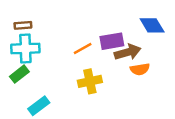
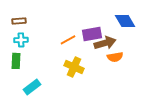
cyan cross: (25, 49) -> (21, 40), size x0.6
green rectangle: (19, 74) -> (16, 61), turned -49
yellow cross: (90, 81) -> (74, 67), turned 36

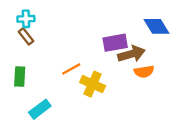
brown rectangle: (19, 21) -> (26, 36), moved, turned 56
cyan cross: (21, 40) -> (26, 19), moved
orange line: (68, 40) -> (71, 69), moved

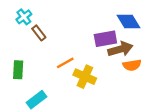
cyan cross: (26, 19) -> (24, 17), turned -35
blue diamond: (157, 26) -> (128, 21), moved
brown rectangle: (26, 36) -> (39, 33), moved

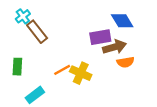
brown rectangle: (39, 33) -> (37, 32), size x1.5
orange line: (65, 63) -> (62, 70), moved

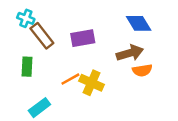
cyan cross: (23, 16) -> (26, 18), turned -32
purple rectangle: (100, 37) -> (83, 38), moved
green rectangle: (17, 67) -> (27, 67), moved

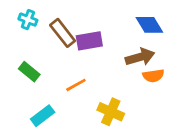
brown rectangle: (42, 36) -> (63, 33), moved
green rectangle: (27, 67) -> (29, 72), turned -54
yellow cross: (91, 83) -> (111, 112), moved

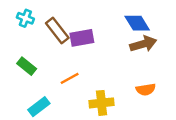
brown arrow: (140, 57) -> (143, 44), moved
orange semicircle: (153, 76) -> (146, 89), moved
yellow cross: (111, 112) -> (102, 103), turned -30

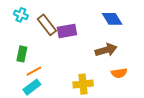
brown arrow: (143, 44) -> (106, 50), moved
green rectangle: (27, 66) -> (22, 54), turned 63
orange line: (70, 78) -> (34, 71), moved

